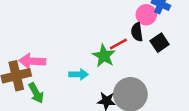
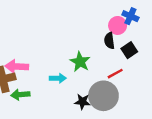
red line: (118, 44) -> (115, 74), moved
green arrow: (36, 93) -> (20, 95), turned 114

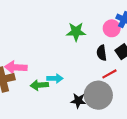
black semicircle: (109, 41) -> (102, 53), moved
green star: (80, 62) -> (76, 32), moved, turned -30
green arrow: (20, 95) -> (39, 85), moved

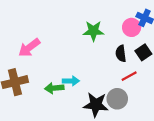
pink arrow: (16, 67) -> (29, 48), moved, turned -40
gray circle: (98, 95) -> (117, 99), size x0.7
black star: (78, 101) -> (96, 105), size x1.5

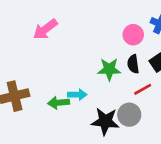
pink circle: (132, 27) -> (133, 35), moved
green star: (93, 31) -> (109, 69), moved
pink arrow: (29, 48) -> (45, 29), moved

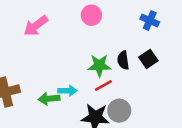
pink circle: (133, 35) -> (91, 15), moved
red line: (143, 89) -> (103, 85), moved

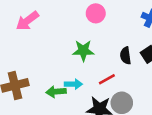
pink arrow: (36, 26) -> (27, 21), moved
green star: (99, 66) -> (83, 51), moved

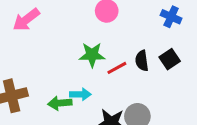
red line: (107, 79) -> (117, 68), moved

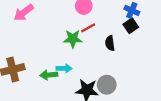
black square: (170, 59) -> (131, 26), moved
red line: (117, 68) -> (88, 28), moved

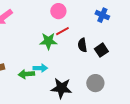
black square: (131, 26) -> (101, 50), moved
gray circle: (107, 85) -> (95, 83), moved

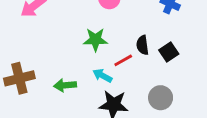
red line: (62, 31) -> (123, 60), moved
cyan arrow: (40, 68) -> (102, 76), moved, turned -152

